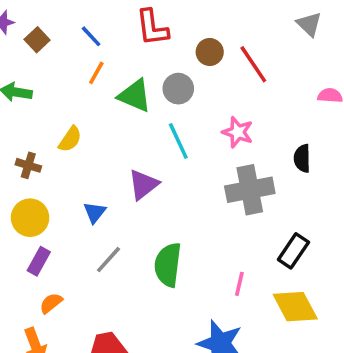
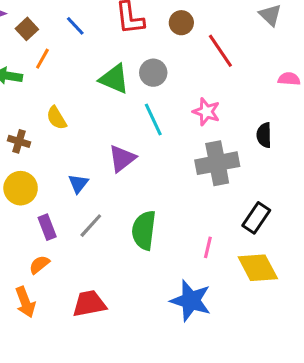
brown circle: (210, 52) -> (181, 23), moved
orange line: (96, 73) -> (42, 59), moved
yellow semicircle: (70, 139) -> (56, 118), turned 115
purple rectangle: (39, 261) -> (47, 227), moved, turned -50

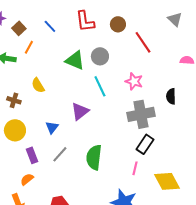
black rectangle: (256, 218) -> (145, 144), moved

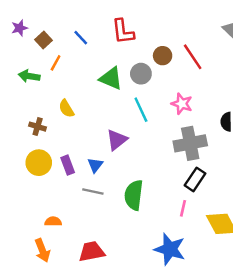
brown circle: (118, 24) -> (163, 56), moved
blue triangle: (52, 127) -> (95, 165), moved
gray line: (60, 154) -> (93, 191), turned 60
purple rectangle: (32, 155) -> (68, 165), moved
orange semicircle: (27, 179) -> (53, 222), turned 40

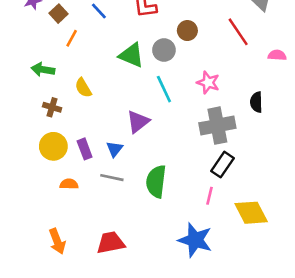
red line: (193, 57) -> (238, 32), moved
green arrow: (29, 76) -> (43, 70), moved
orange semicircle: (53, 222) -> (69, 184), moved

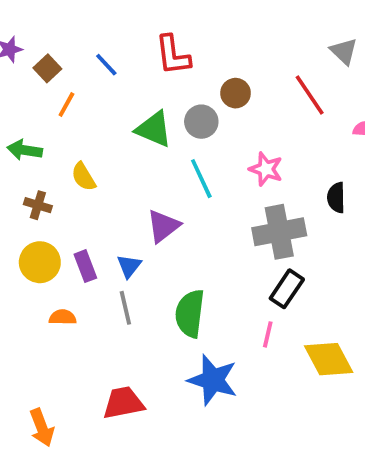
gray line: (112, 178) -> (125, 308), turned 65
blue star: (195, 240) -> (213, 380), moved
orange arrow: (57, 241) -> (42, 428), moved

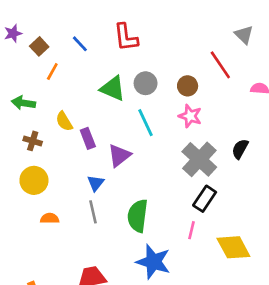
brown circle: (236, 93) -> (188, 86), moved
black semicircle: (336, 198) -> (240, 149), moved, turned 30
gray cross: (279, 232) -> (199, 159), turned -36
purple rectangle: (85, 266) -> (88, 138), moved

